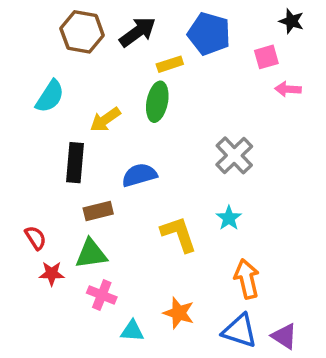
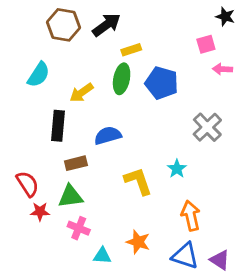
blue pentagon: (209, 34) -> (162, 83), moved
gray cross: (234, 155) -> (207, 127), moved
red semicircle: (36, 238) -> (28, 184), size x1.4

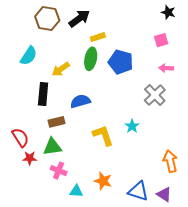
pink square: (206, 44) -> (161, 40), moved
pink arrow: (222, 69) -> (166, 68), moved
orange arrow: (191, 216) -> (170, 161), moved

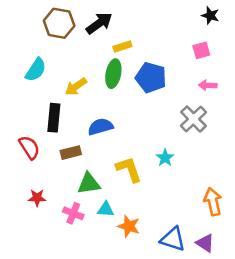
red semicircle: (20, 137) -> (29, 147), moved
green triangle: (52, 147) -> (89, 184), moved
cyan triangle: (76, 191) -> (106, 209), moved

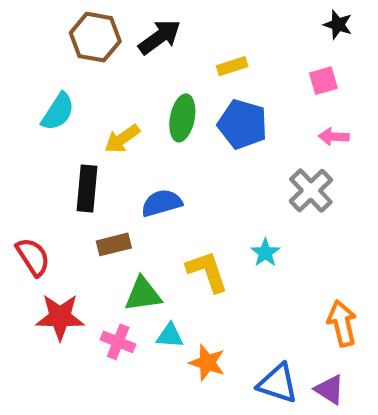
yellow rectangle: (122, 47) -> (232, 66), moved
red semicircle: (29, 147) -> (33, 257), moved
red star: (37, 198) -> (60, 317), size x1.6

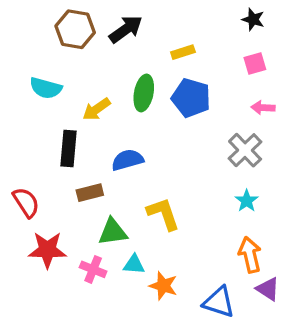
black star: (338, 25) -> (253, 19), moved
cyan semicircle: (58, 112) -> (46, 88), turned 72
cyan star: (265, 253) -> (247, 201), moved
orange arrow: (342, 323) -> (250, 255), moved
purple triangle: (330, 390) -> (268, 289), moved

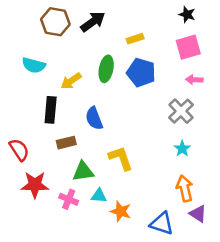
pink square: (255, 64) -> (188, 47), size x1.5
blue semicircle: (127, 160) -> (94, 118), turned -95

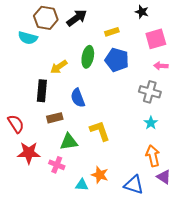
black star: (187, 14) -> (142, 12), moved
cyan semicircle: (34, 65) -> (28, 38), moved
gray cross: (181, 111) -> (150, 92), turned -30
cyan triangle: (99, 196) -> (82, 185), moved

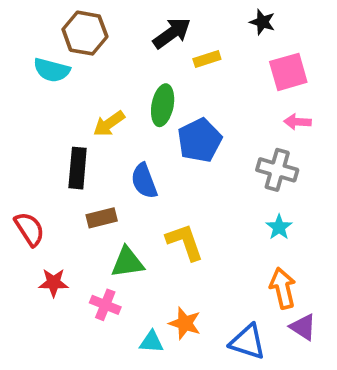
black arrow: (77, 18) -> (172, 33), moved
blue pentagon: (117, 60) -> (200, 140), moved, turned 30
red star: (29, 153) -> (54, 283), size x0.7

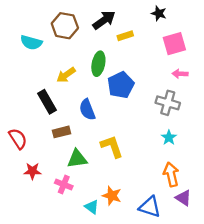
brown hexagon: (85, 33) -> (65, 26), moved
black rectangle: (78, 168) -> (47, 102), turned -35
cyan triangle: (151, 342) -> (92, 207), turned 32

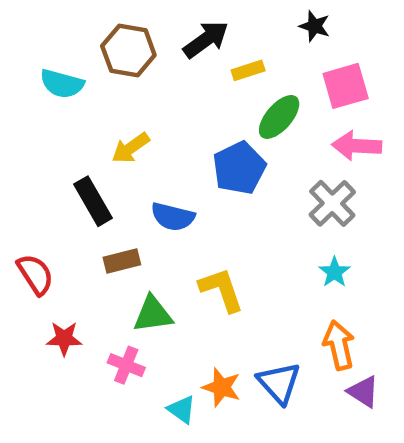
green ellipse: (98, 64) -> (279, 117), moved, turned 30
pink arrow: (180, 74) -> (357, 146), size x1.5
gray cross: (168, 103) -> (332, 203), turned 30
blue semicircle: (87, 110) -> (173, 217), turned -55
blue triangle: (150, 207) -> (279, 383), moved, turned 30

